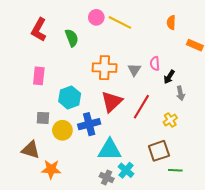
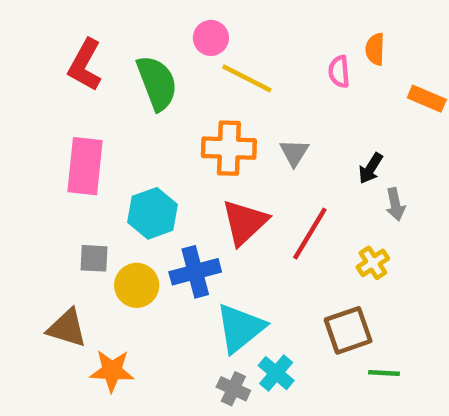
yellow line: (120, 22) -> (247, 78), moved
green semicircle: (72, 38) -> (157, 83), size x1.4
pink semicircle: (155, 64) -> (339, 72), moved
pink rectangle: (39, 76) -> (85, 166), size x1.4
cyan triangle: (110, 150) -> (240, 328), turned -40

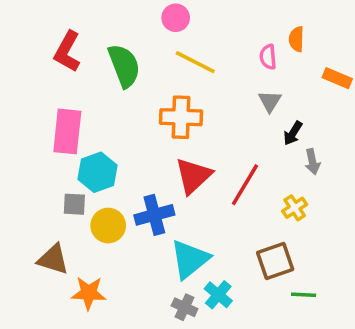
pink circle: (211, 38) -> (176, 18), moved
gray triangle: (294, 153) -> (270, 101), moved
cyan hexagon: (152, 213) -> (98, 172), moved

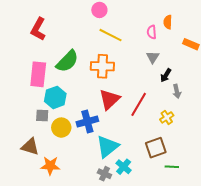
green semicircle: (124, 66) -> (67, 61), moved, turned 65

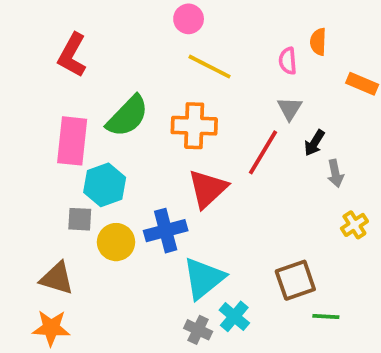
red line: (139, 104) -> (263, 152), moved
yellow cross: (167, 117) -> (354, 225), moved
orange star: (50, 166) -> (51, 328), moved

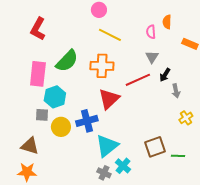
red line: (263, 152) -> (138, 80), turned 35
green line: (326, 316) -> (178, 156), moved

